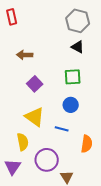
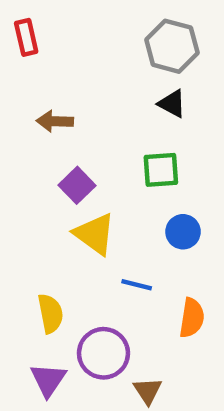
blue circle: (71, 105) -> (183, 232), moved
yellow triangle: (35, 117) -> (95, 234), moved
purple triangle: (13, 167) -> (48, 380), moved

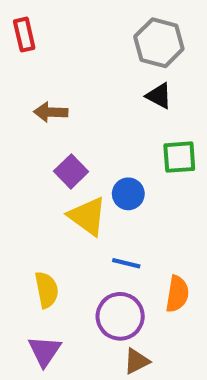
green square: (161, 170) -> (179, 157), moved
blue circle: (183, 232) -> (128, 194), moved
purple circle: (103, 353) -> (120, 316), moved
brown triangle: (148, 391) -> (136, 361), turned 36

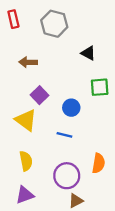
gray hexagon: (159, 43) -> (54, 24), moved
yellow triangle: (87, 216) -> (26, 120), moved
blue line: (126, 263) -> (64, 135), moved
purple triangle: (45, 351) -> (25, 195), turned 36

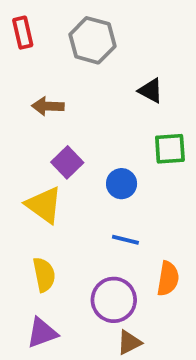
blue line: (64, 135) -> (125, 240), moved

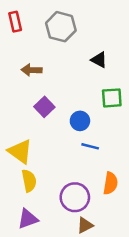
yellow triangle: (44, 205) -> (20, 151), moved
blue line: (125, 240) -> (90, 146), moved

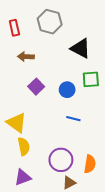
red rectangle: (15, 22) -> (14, 28), moved
black triangle: (99, 60) -> (81, 48), size x1.5
blue circle: (80, 121) -> (67, 90), moved
orange semicircle: (110, 183) -> (90, 164), moved

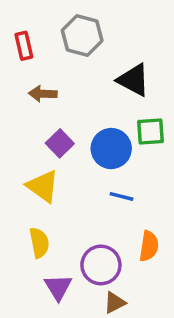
blue circle: (67, 90) -> (111, 149), size x1.5
yellow triangle: (17, 123) -> (43, 186), moved
orange semicircle: (90, 164) -> (149, 246), moved
purple triangle: (23, 177) -> (58, 287), moved, turned -42

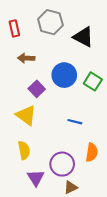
black triangle: (133, 80) -> (83, 37), moved
green square: (151, 131) -> (93, 81), turned 36
blue circle: (111, 149) -> (64, 75), moved

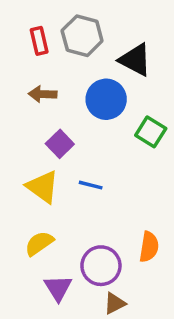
red rectangle: (14, 28) -> (39, 41), moved
blue circle: (64, 75) -> (106, 99), moved
blue line: (75, 122) -> (91, 185), moved
yellow semicircle: (24, 150) -> (39, 243), turned -114

